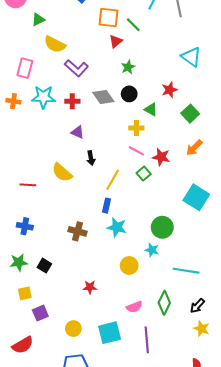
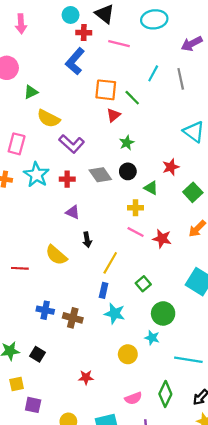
cyan star: (43, 97) -> (36, 175), turned 30
green square: (144, 174) -> (143, 284), moved
blue cross: (25, 226) -> (45, 310), moved
purple square: (40, 313) -> (33, 405), turned 35

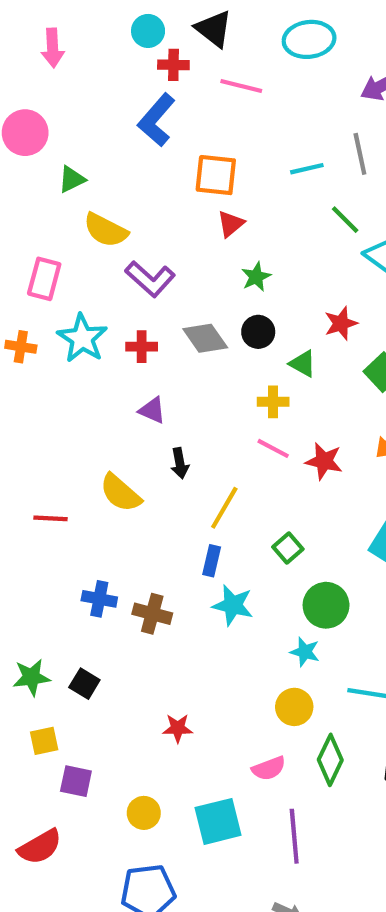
cyan line: (153, 73) -> (307, 169), moved, turned 49
green line: (132, 98) -> (345, 220), moved
yellow circle: (128, 354) -> (294, 707), moved

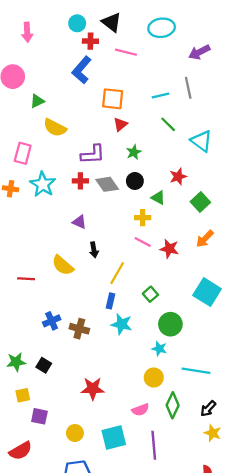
green line: (345, 220) -> (168, 124), moved
purple L-shape: (150, 279) -> (93, 154), moved, turned -45
red cross: (142, 347) -> (80, 181), moved
blue cross: (99, 599) -> (52, 321), turned -35
red star: (178, 728) -> (93, 389), size x1.5

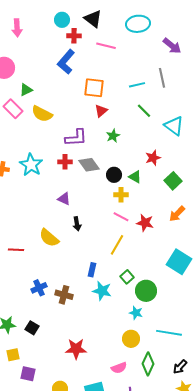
purple arrow: (199, 52) -> (172, 46), turned -114
pink rectangle: (23, 153) -> (13, 109), moved, turned -60
black circle: (135, 181) -> (114, 175), moved
yellow line: (117, 273) -> (117, 245), moved
green square: (150, 294) -> (127, 277), moved

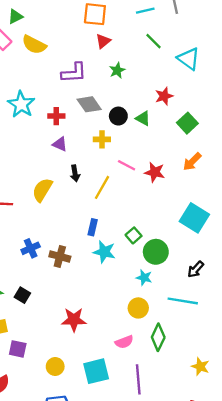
red cross: (65, 162) -> (56, 116), moved
yellow cross: (121, 195) -> (102, 139), moved
yellow semicircle: (49, 238) -> (42, 190), turned 80
yellow line: (117, 245) -> (102, 187), moved
black arrow: (180, 367) -> (196, 269), moved

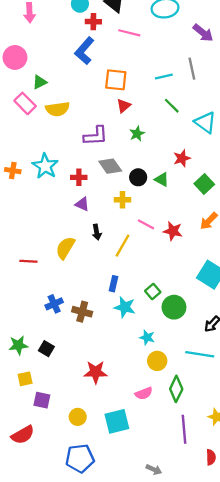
yellow semicircle: (34, 45) -> (58, 109), turned -35
cyan star: (144, 278) -> (147, 337), moved
purple line: (138, 379) -> (184, 429), moved

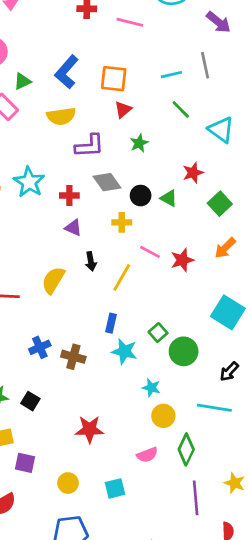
blue L-shape: (84, 51) -> (67, 72), moved
yellow semicircle: (58, 109) -> (61, 116), moved
red star: (173, 231) -> (182, 260), turned -30
cyan square: (117, 421) -> (115, 488), size x0.7

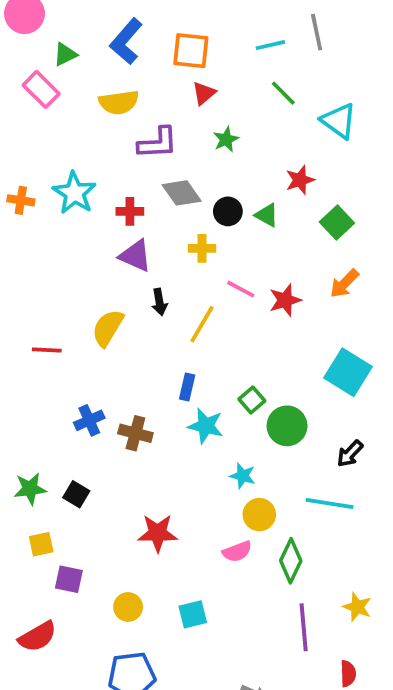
purple triangle: (73, 228) -> (135, 256), size x1.4
pink semicircle: (147, 455) -> (237, 552), moved

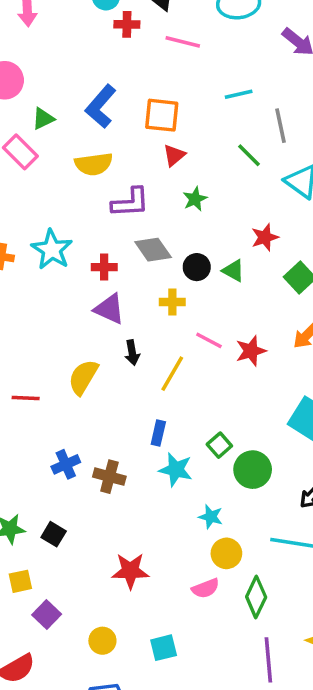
gray line: (317, 32) -> (281, 126), moved
cyan line: (270, 45) -> (239, 94), moved
purple square: (69, 579) -> (47, 614), turned 32

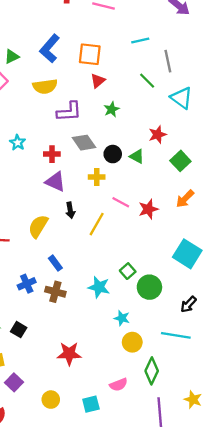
cyan star: (52, 250) -> (18, 143), size x0.6
blue rectangle: (158, 433) -> (55, 263), moved, turned -49
pink semicircle: (205, 588) -> (118, 385), moved

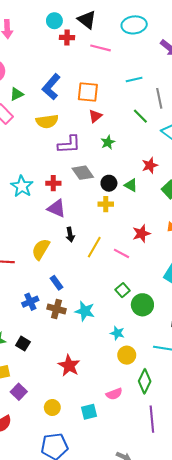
cyan star: (18, 143) -> (22, 186), moved, size x1.5
yellow cross: (97, 177) -> (106, 204), moved
pink line: (121, 202) -> (121, 253), moved
cyan star: (99, 287) -> (85, 311), moved
red star: (69, 354) -> (69, 366), turned 30

